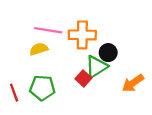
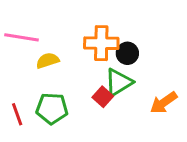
pink line: (48, 30) -> (21, 37), moved
black circle: (108, 53) -> (127, 53), moved

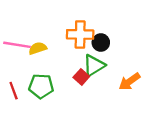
pink line: (21, 37) -> (17, 45), moved

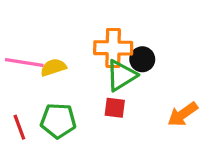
green triangle: (94, 65) -> (121, 75), moved
red square: (81, 77) -> (115, 108), turned -35

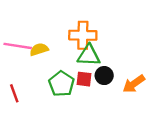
black circle: (142, 59) -> (104, 76), moved
green triangle: (121, 75) -> (89, 55), turned 35
green pentagon: (58, 121) -> (62, 84), moved, turned 30

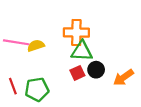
red square: (84, 79) -> (77, 73), turned -32
green pentagon: (62, 84) -> (37, 89), moved, turned 30

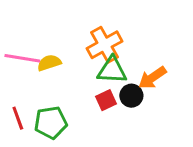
orange cross: (76, 32) -> (104, 45), turned -30
orange arrow: (123, 77) -> (152, 78), moved

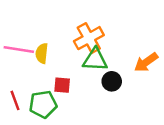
yellow semicircle: (49, 63) -> (42, 53), turned -66
orange arrow: (152, 78) -> (146, 62), moved
red square: (106, 100) -> (62, 85), moved, turned 30

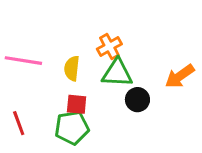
orange cross: (89, 38) -> (109, 47), size x0.7
yellow semicircle: (42, 53) -> (72, 68), moved
green pentagon: (43, 104) -> (72, 128), moved

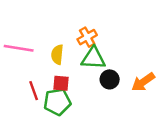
orange arrow: (180, 76) -> (143, 82), moved
red line: (19, 123) -> (34, 91), moved

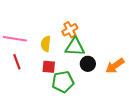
red line: (34, 91) -> (17, 62), moved
green pentagon: (57, 102) -> (63, 82), moved

